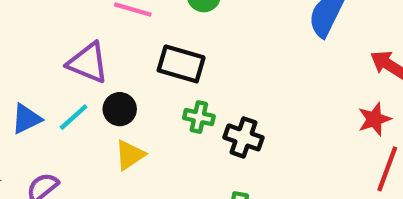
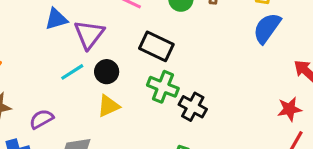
purple triangle: (88, 63) -> (89, 34), turned 36
green cross: (199, 117) -> (163, 87), size x1.4
blue triangle: (26, 119) -> (56, 19), moved

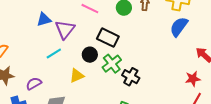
black circle: (107, 72) -> (90, 55), moved
green cross: (163, 87) -> (112, 64), turned 30

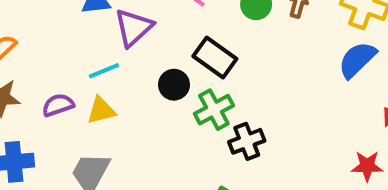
yellow triangle: (77, 76) -> (101, 110), moved
black cross: (131, 77) -> (247, 141), turned 30
purple semicircle: (34, 83) -> (58, 105), moved

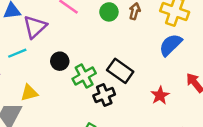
black rectangle: (215, 57) -> (120, 71), moved
yellow triangle: (101, 110) -> (29, 93), moved
red star: (367, 166) -> (160, 95), moved, turned -30

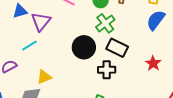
black circle: (60, 61) -> (84, 47), moved, size x1.5
green cross: (84, 76) -> (105, 23), moved
black cross: (104, 95) -> (107, 70), turned 30

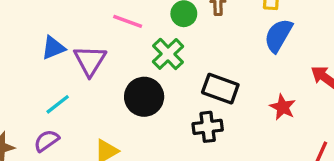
green cross: (105, 23) -> (168, 54), moved
cyan line: (29, 46) -> (58, 104), moved
black circle: (84, 47) -> (144, 97), moved

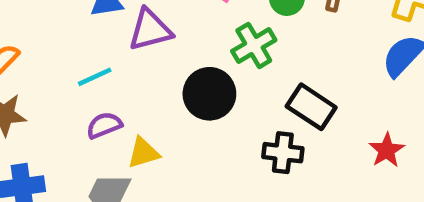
purple triangle: (90, 61) -> (150, 30), turned 30
purple semicircle: (46, 141) -> (104, 125), moved

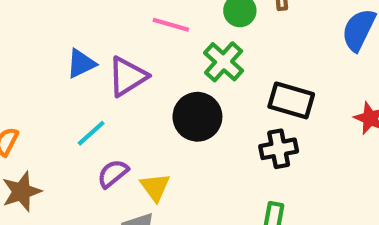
yellow triangle: (143, 153) -> (155, 187), turned -32

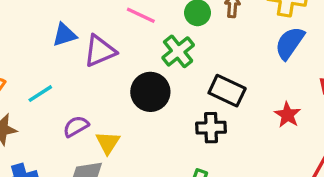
cyan line: (91, 133) -> (40, 94), moved

